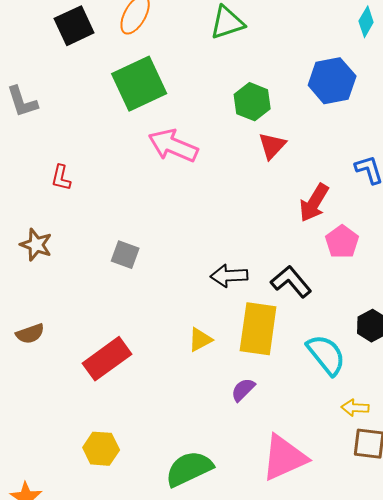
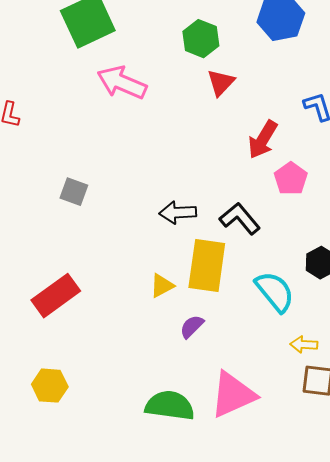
yellow triangle: (200, 340) -> (162, 286), moved
green semicircle: (189, 469) -> (170, 406), moved, turned 33

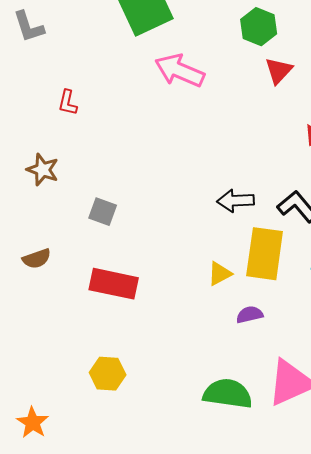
gray square: (74, 192) -> (103, 212), moved
red rectangle: (56, 296) -> (114, 284), turned 48
purple semicircle: (192, 327) -> (250, 315), turned 32

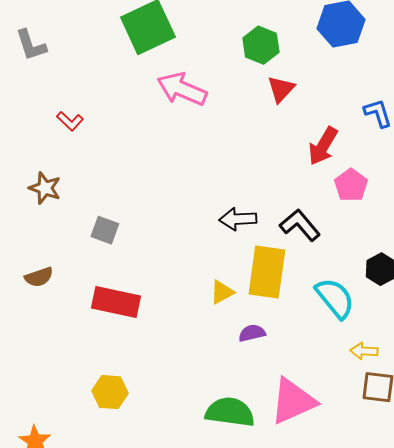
red L-shape: (68, 103) -> (70, 121), turned -60

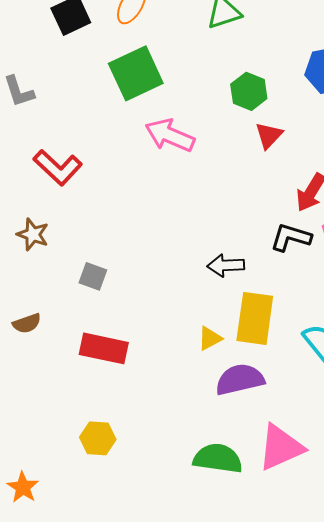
red L-shape: (70, 121) -> (58, 167), size x1.8
black L-shape: (300, 225) -> (291, 237), moved, turned -33
purple semicircle: (252, 333) -> (240, 379), size x1.8

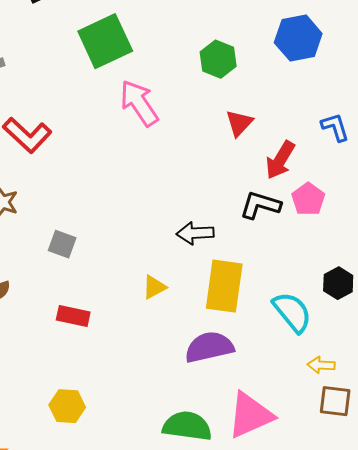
pink arrow: (170, 135) -> (139, 103), turned 33
red triangle: (269, 135) -> (239, 123), moved
yellow triangle: (210, 338) -> (154, 287), moved
red rectangle: (104, 348) -> (73, 316), size x0.7

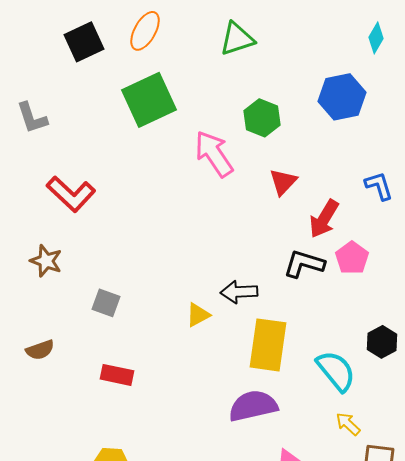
pink arrow: (139, 103) -> (214, 154), moved
yellow triangle: (154, 287) -> (198, 315), moved
yellow arrow: (321, 365) -> (348, 424), moved, turned 40

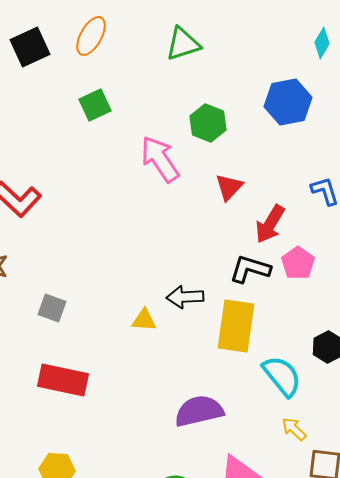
green square: (149, 100) -> (95, 105), size x0.6
yellow triangle: (198, 315) -> (144, 320), turned 32
yellow rectangle: (268, 345) -> (236, 326), moved
red rectangle: (117, 375) -> (63, 380), size x1.5

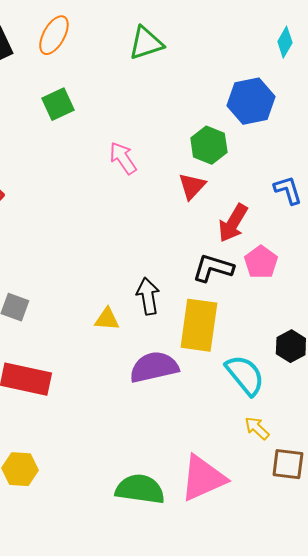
green hexagon: (208, 123) -> (209, 145), moved
pink arrow: (160, 159) -> (123, 158), size x0.7
black arrow: (185, 297) -> (148, 296), turned 84
purple semicircle: (199, 411) -> (154, 367), moved

